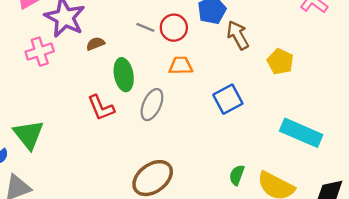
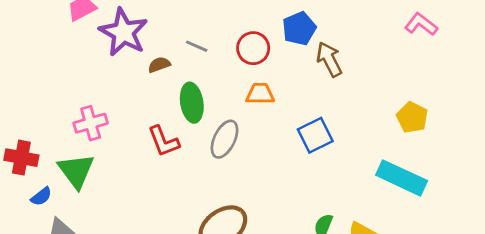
gray line: (145, 27) -> (197, 46), moved
pink cross: (40, 52) -> (91, 123), moved
yellow pentagon: (280, 62) -> (412, 117), moved

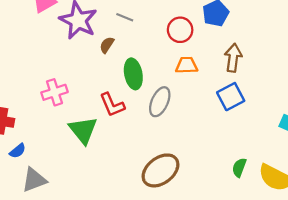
gray line: (197, 46) -> (125, 17), moved
brown arrow: (329, 59) -> (233, 58), moved, turned 36
brown semicircle: (159, 65) -> (107, 45), turned -35
green triangle: (76, 171) -> (83, 130), moved

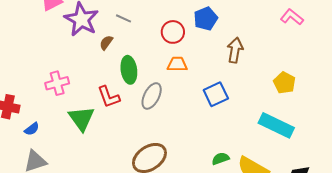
brown arrow: (233, 58) -> (235, 50), moved
blue semicircle: (18, 151) -> (32, 129), moved
green semicircle: (239, 168) -> (221, 159), turned 48

